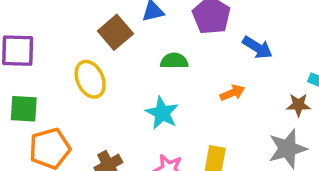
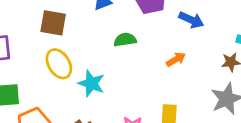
brown square: (115, 32) -> (53, 23), moved, turned -32
cyan star: (162, 113) -> (91, 83), moved

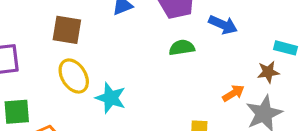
green semicircle: (125, 40) -> (182, 48), moved
orange arrow: (176, 59) -> (233, 93), moved

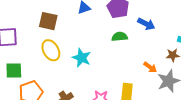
orange arrow: (233, 93) -> (150, 67), turned 64
cyan star: (111, 98) -> (82, 58), moved

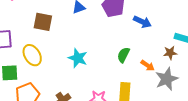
green semicircle: (120, 37) -> (123, 55), moved, turned -56
yellow ellipse: (51, 50) -> (32, 55), moved

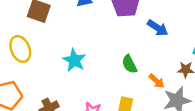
green semicircle: (123, 55) -> (129, 64), turned -63

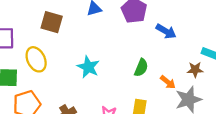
green semicircle: (129, 64) -> (141, 68), turned -126

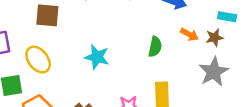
orange arrow: (168, 82) -> (189, 34), moved

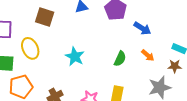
brown star: (215, 38) -> (175, 66), moved

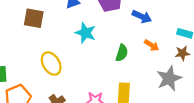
yellow ellipse: (30, 48) -> (51, 64), moved
cyan star: (75, 57) -> (85, 33), moved

